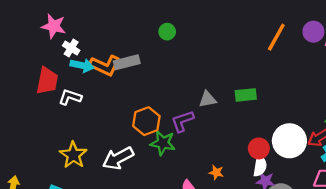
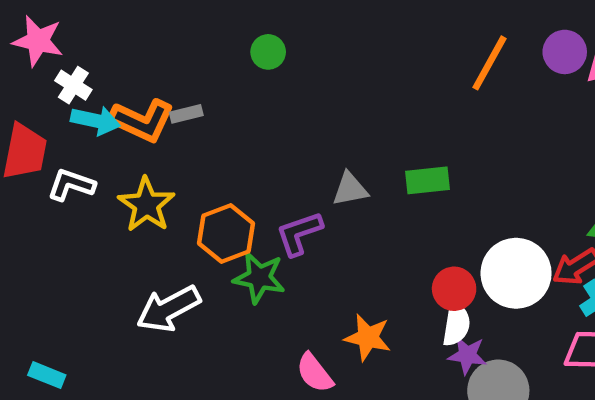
gray rectangle: (127, 62) -> (186, 114), size x0.6
yellow star: (73, 155) -> (146, 205), moved
orange star: (216, 172) -> (368, 337), size x1.5

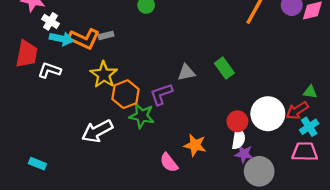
green rectangle: (427, 180) -> (224, 68), turned 60
yellow star: (146, 205) -> (104, 75), moved

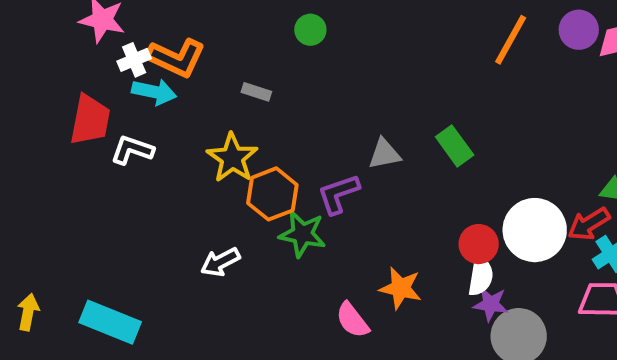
white cross: (51, 21) -> (134, 60), turned 35
gray rectangle: (106, 35) -> (256, 92), moved, turned 32
orange L-shape: (84, 39) -> (176, 58), moved
white arrow: (97, 131) -> (220, 262), size x0.7
cyan rectangle: (37, 164) -> (110, 322), size x1.8

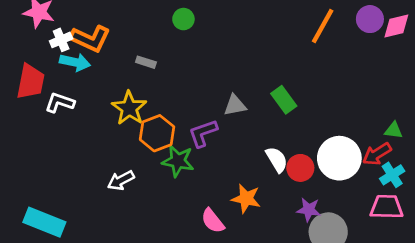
white semicircle: (481, 276) -> (277, 160), moved, turned -40

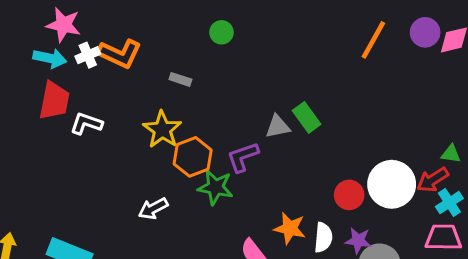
cyan arrow: (75, 62) -> (50, 58), moved
green rectangle: (284, 100) -> (307, 117), moved
white semicircle: (277, 160) -> (323, 237), moved, turned 36

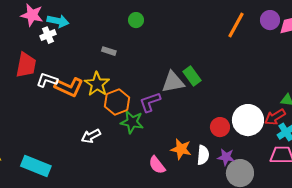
orange L-shape: (120, 54) -> (69, 87), moved
cyan arrow: (50, 58) -> (58, 21), moved
gray triangle: (278, 127) -> (173, 82), size x1.4

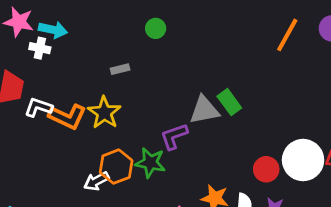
white cross: (48, 35) -> (40, 48), turned 35
gray rectangle: (109, 51) -> (120, 69), turned -32
orange hexagon: (117, 102) -> (116, 167), moved

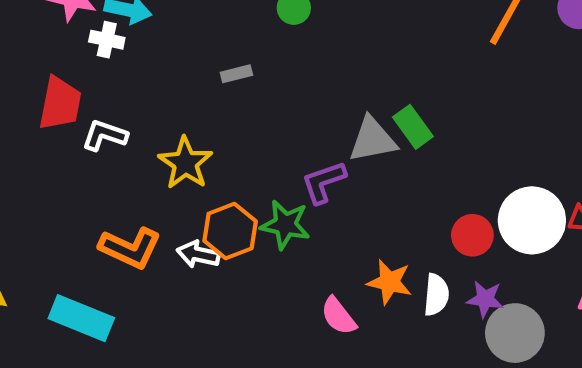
yellow star: (104, 113) -> (185, 163), moved
orange L-shape: (67, 117) -> (130, 248), moved
white arrow: (96, 181) -> (198, 254), turned 40

